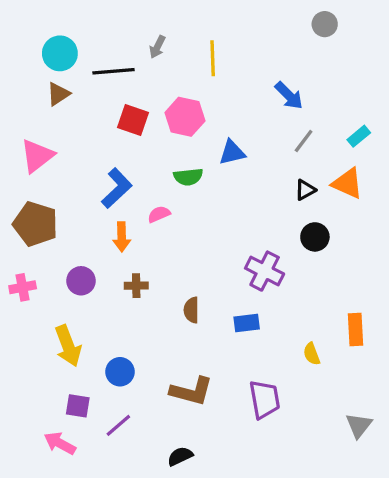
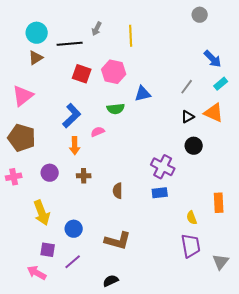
blue arrow: (289, 96) -> (213, 59), moved
blue rectangle: (247, 323) -> (160, 193), moved
purple trapezoid: (265, 399) -> (191, 246), moved

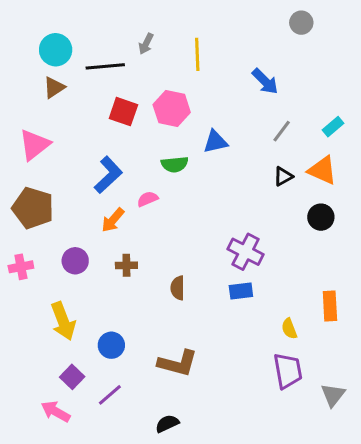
blue arrow: (213, 59) -> (265, 81), moved
orange arrow: (75, 146) -> (113, 220), turned 42
black circle: (194, 146) -> (321, 217), moved
purple square: (48, 250) -> (72, 377), turned 35

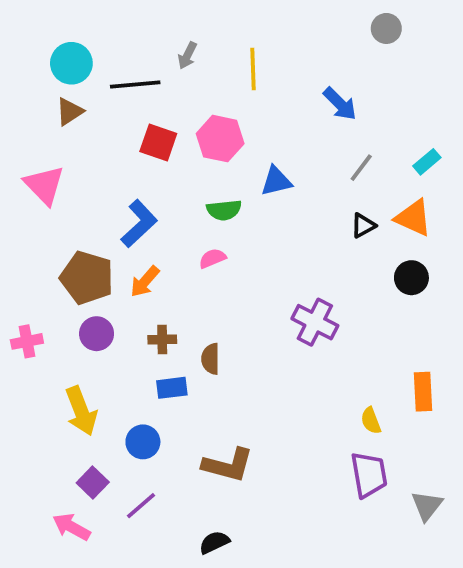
pink triangle: (34, 145) -> (44, 185), turned -36
pink semicircle: (148, 199) -> (212, 258), moved
brown pentagon: (33, 208) -> (87, 278), moved
brown semicircle: (178, 288) -> (211, 359), moved
blue rectangle: (241, 291) -> (172, 388), moved

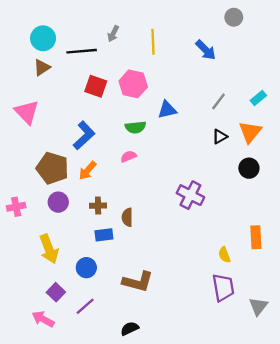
blue arrow: (340, 104) -> (206, 50), moved
orange triangle: (413, 218) -> (250, 132), turned 45

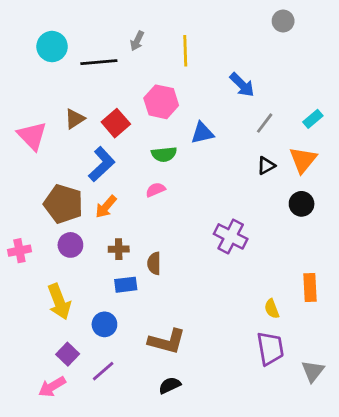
blue arrow: (206, 50) -> (242, 85), moved
brown triangle: (42, 68) -> (75, 119), moved
red square: (96, 86) -> (116, 123), moved, turned 30
pink arrow: (43, 319) -> (52, 387), turned -60
black semicircle: (130, 328) -> (170, 385), moved

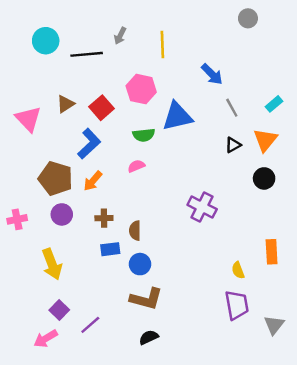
gray line: (265, 123) -> (232, 108), turned -66
blue triangle: (202, 133) -> (177, 116), size x1.5
blue circle: (104, 324) -> (140, 264), moved

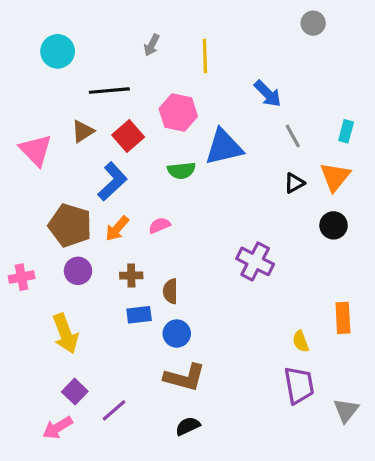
black line: (87, 54) -> (109, 91), moved
cyan rectangle: (274, 104) -> (346, 131), turned -35
pink semicircle: (136, 166) -> (159, 225), moved

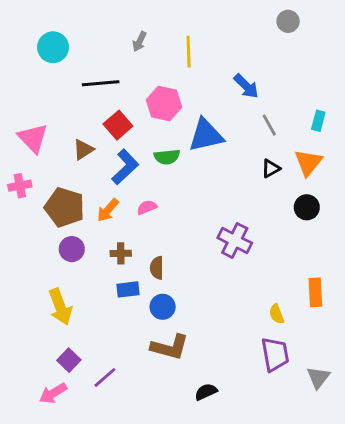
brown triangle: (83, 131) -> (83, 150), moved
blue L-shape: (112, 181) -> (125, 167), moved
pink cross: (22, 277) -> (20, 186), moved
black semicircle: (188, 426) -> (206, 392), moved

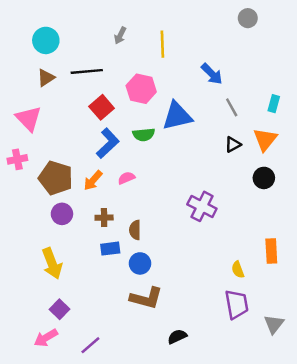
brown triangle: (83, 150) -> (46, 78), moved
purple line: (105, 377) -> (90, 345), moved

